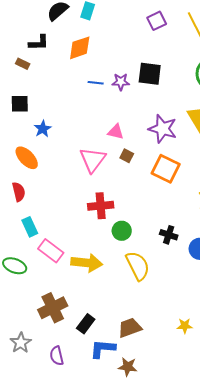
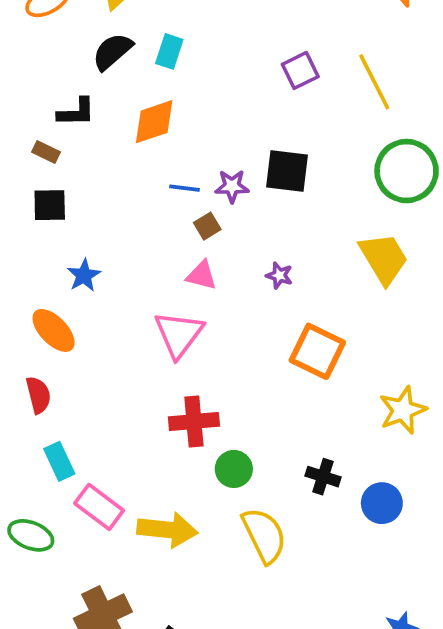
black square: (20, 104) -> (50, 205), moved
purple star: (163, 129) -> (279, 275), moved, size x0.5
pink triangle: (116, 132) -> (202, 275), moved
brown square: (127, 156) -> (207, 226), moved, turned 32

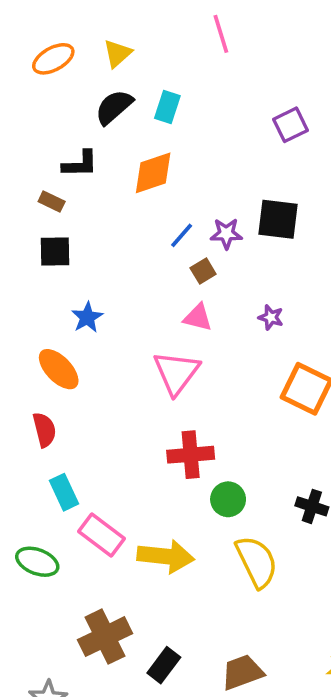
blue line: (184, 188) -> (182, 235), turned -56

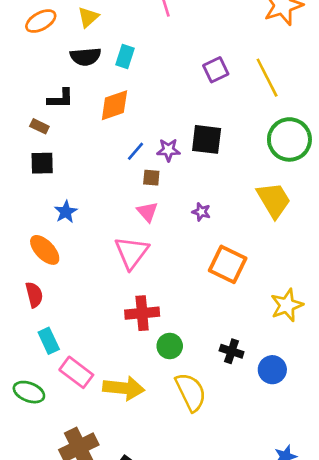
black semicircle: (114, 107) -> (86, 57), turned -144
brown square: (203, 271) -> (151, 178), turned 36
pink triangle: (198, 317) -> (147, 212), turned 35

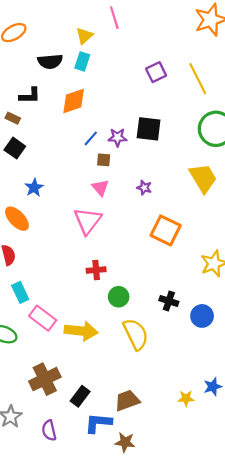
yellow triangle: (88, 17) -> (84, 36), moved
black square: (42, 163) -> (15, 148), turned 36
red cross: (142, 313) -> (96, 270), size x0.7

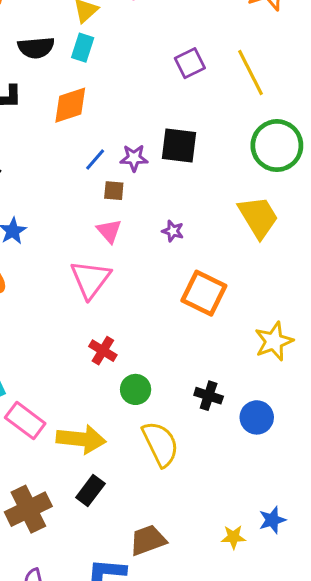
red cross: (96, 270) -> (103, 351), turned 36
black rectangle: (80, 396) -> (90, 490), moved

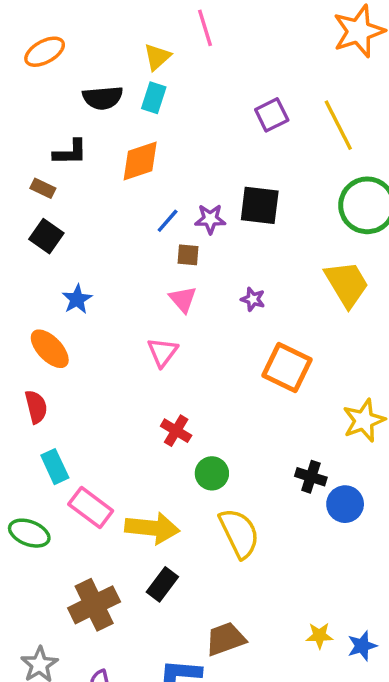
pink triangle: (90, 279) -> (162, 352), size x0.7
black cross: (209, 396) -> (311, 477), moved
blue star: (272, 520) -> (362, 646), moved

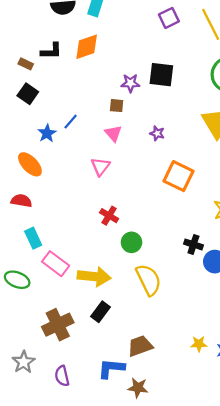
black L-shape: (70, 152) -> (51, 51), moved
blue line: (168, 221) -> (71, 122), moved
red semicircle: (36, 407) -> (21, 201), turned -66

